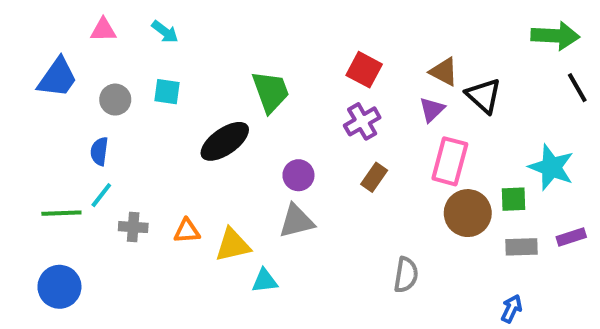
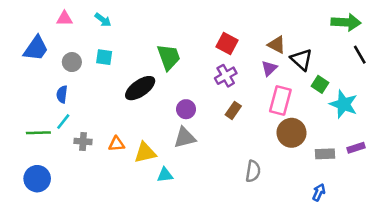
green square: (514, 199) -> (320, 84), moved, turned 35

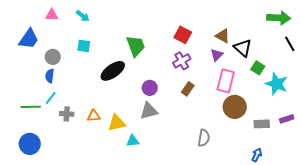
gray circle: (72, 62) -> (53, 57), moved

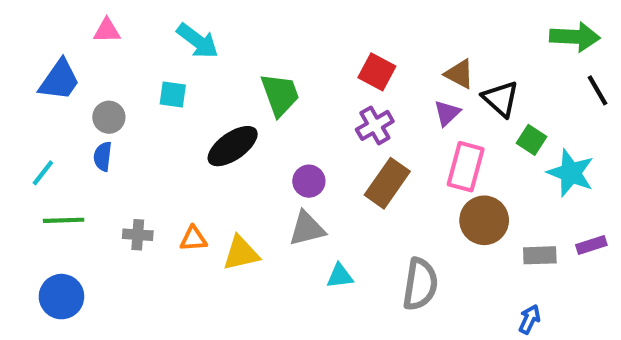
cyan arrow: (83, 16) -> (198, 41), moved, size x1.5
brown rectangle: (188, 89) -> (387, 183), size x1.6
cyan line: (51, 98) -> (43, 173), moved
gray semicircle: (204, 138) -> (420, 284), size x1.4
cyan triangle: (133, 141) -> (340, 276), moved

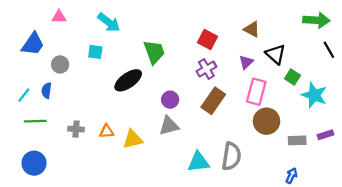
brown triangle: (459, 74) -> (252, 29), moved
blue semicircle: (103, 156) -> (46, 91), moved
cyan triangle: (340, 276) -> (198, 162), moved, size x1.5

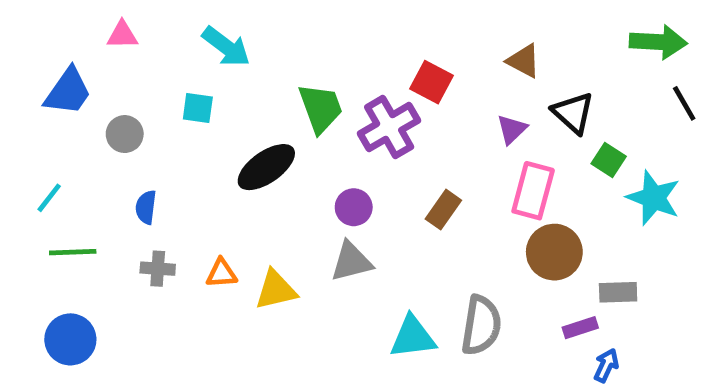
purple cross: (206, 69) -> (389, 127), moved, size x1.4
blue semicircle: (46, 91) -> (146, 207), moved
brown rectangle: (213, 101) -> (443, 210), size x0.7
purple rectangle: (325, 135) -> (580, 328), moved

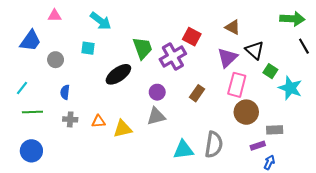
purple triangle: (512, 129) -> (227, 58), size x1.5

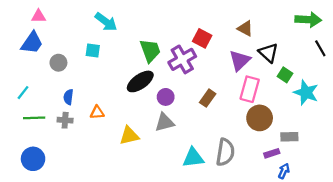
pink triangle: (54, 16) -> (39, 16), moved
black ellipse: (118, 74) -> (140, 81), moved
gray cross: (70, 119) -> (65, 120), moved
orange triangle: (98, 121) -> (97, 112), moved

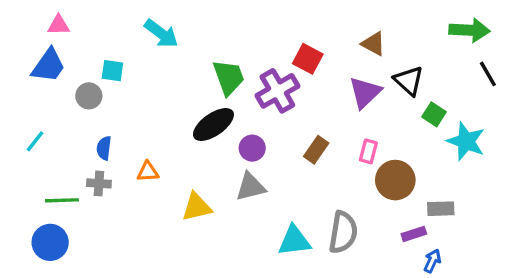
cyan square: (93, 51) -> (112, 71), moved
pink rectangle: (250, 89) -> (368, 151), moved, size x0.6
green line: (34, 118) -> (62, 200), moved

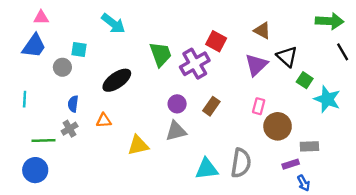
black ellipse: (213, 125) -> (117, 80), moved
cyan line: (35, 141) -> (25, 99), turned -35
brown rectangle: (316, 150) -> (211, 106), moved
gray cross: (99, 183) -> (70, 129), turned -35
blue arrow: (432, 261) -> (304, 183), turned 126

